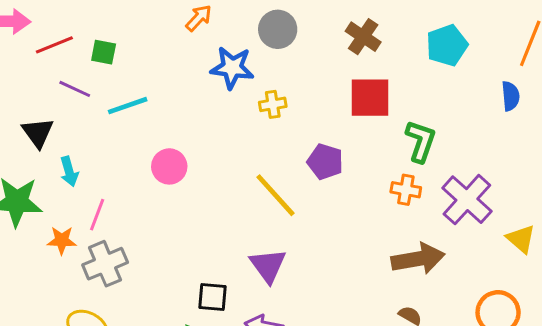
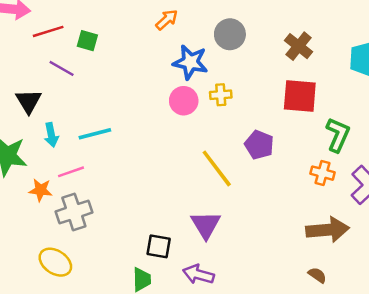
cyan line: (128, 106) -> (95, 134), moved
pink circle: (169, 166) -> (184, 101), moved
pink line: (97, 215) -> (71, 172), turned 45

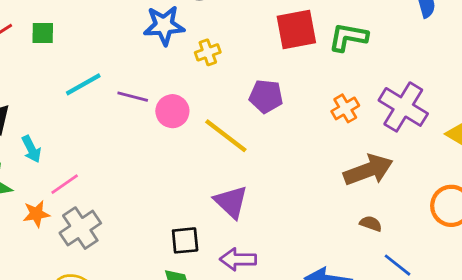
purple line: (62, 68) -> (133, 97), moved
pink circle: (184, 101) -> (172, 111), moved
cyan line: (95, 134) -> (83, 84), moved
green L-shape: (338, 135) -> (348, 37), moved, turned -88
orange cross: (323, 173) -> (345, 108), turned -30

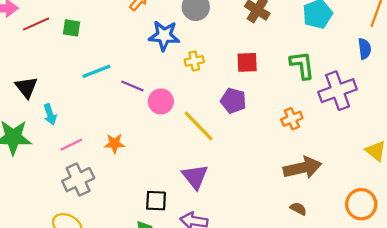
red square: (296, 29) -> (247, 62), moved, size x0.7
green L-shape: (348, 37) -> (302, 65), turned 64
purple cross: (403, 107) -> (338, 91), moved, turned 30
orange star: (36, 214) -> (115, 143), moved

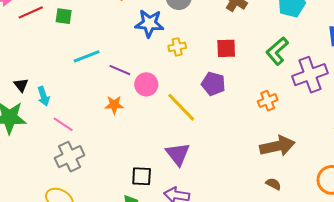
green L-shape: (302, 65) -> (277, 51), turned -124
black triangle: (26, 87) -> (21, 85), moved, size x0.7
orange star: (115, 143) -> (114, 105), moved
pink line: (71, 145) -> (63, 124), turned 60

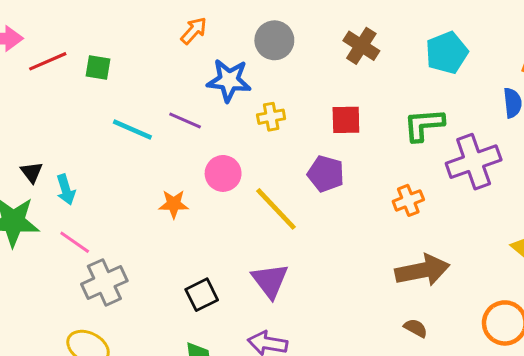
green L-shape: (277, 51) -> (424, 125), turned 36
cyan line: (87, 56) -> (132, 129), turned 44
purple line: (120, 70) -> (185, 120), moved
pink line: (63, 124) -> (75, 242), moved
black square: (142, 176) -> (202, 295), moved, turned -30

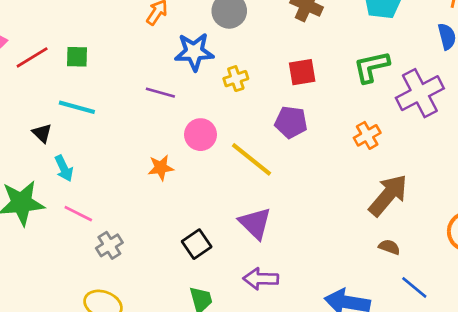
cyan line: (132, 129) -> (77, 107), moved
black triangle: (32, 172) -> (42, 133), moved
brown arrow: (422, 270) -> (388, 195), turned -30
gray cross: (104, 282) -> (109, 245), size x0.7

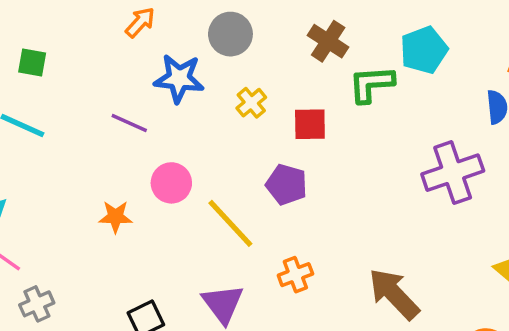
green L-shape: (371, 67) -> (371, 84), moved
yellow cross: (236, 79) -> (251, 103), moved, turned -30
orange cross: (367, 135) -> (295, 275), moved
brown arrow: (388, 195) -> (394, 294), turned -93

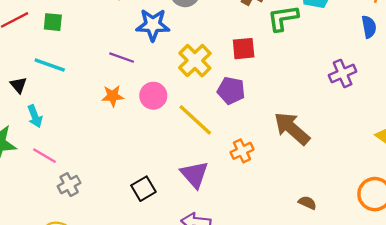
yellow cross: (251, 103) -> (195, 61), moved, size x1.6
purple cross: (453, 173) -> (343, 73), size x0.7
orange star: (115, 217) -> (113, 96), moved
brown arrow: (394, 294) -> (292, 128), moved

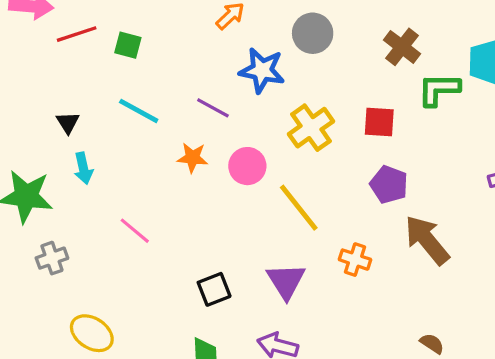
cyan line: (50, 65) -> (139, 111), moved
purple pentagon: (231, 91) -> (389, 185), moved
orange cross: (242, 151) -> (355, 260), turned 35
pink line: (44, 156) -> (135, 231), moved
gray cross: (69, 185) -> (52, 258), moved

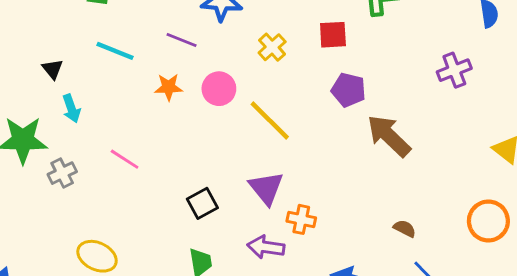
yellow cross: (311, 128) -> (272, 47), size x0.7
gray cross: (52, 258) -> (62, 173), moved
orange cross: (355, 260) -> (301, 219), moved

